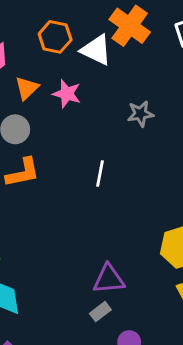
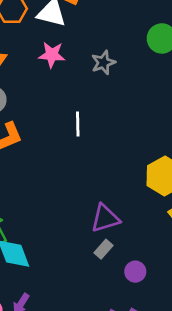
pink star: (67, 94) -> (52, 55), moved

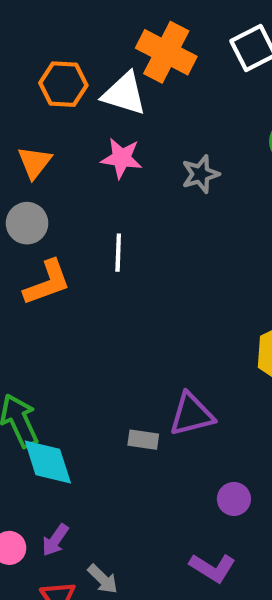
white line: (78, 124) -> (118, 253), moved
gray rectangle: (104, 249) -> (143, 440), moved, turned 54

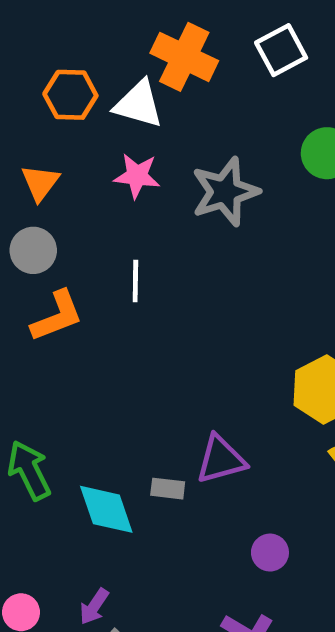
gray star: (200, 174) -> (225, 192), size x1.6
cyan diamond: (48, 462) -> (106, 509), moved
purple arrow: (55, 540) -> (94, 606), moved

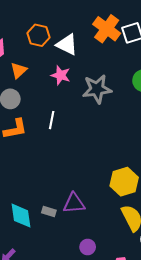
orange cross: (184, 57) -> (107, 29), moved

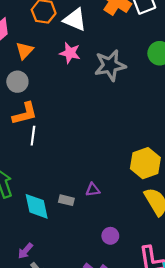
white line: (52, 120) -> (33, 136), moved
purple triangle: (74, 203) -> (93, 190), size x0.6

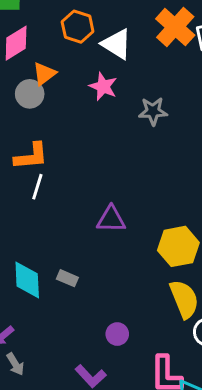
gray star: (110, 65) -> (153, 111), size x0.7
gray circle: (17, 82) -> (30, 94), moved
purple triangle: (93, 190) -> (111, 219), moved, size x1.5

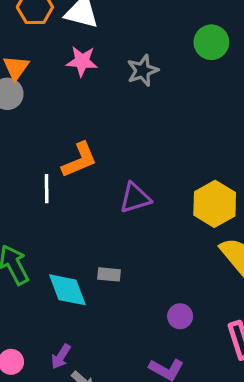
orange L-shape: (31, 156) -> (79, 160), moved

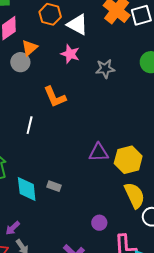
orange L-shape: (79, 160) -> (55, 97), moved, turned 75
purple triangle: (135, 198) -> (99, 152), moved
purple circle: (180, 316) -> (99, 223), moved

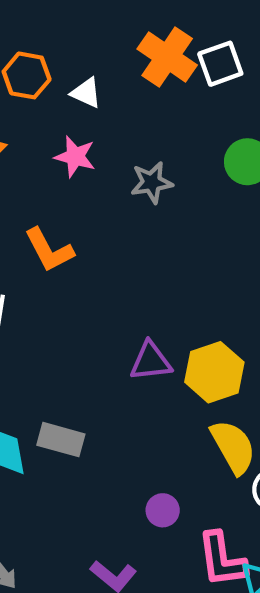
white triangle: (77, 24) -> (86, 93), size x0.7
gray rectangle: (54, 186) -> (61, 440), size x1.5

